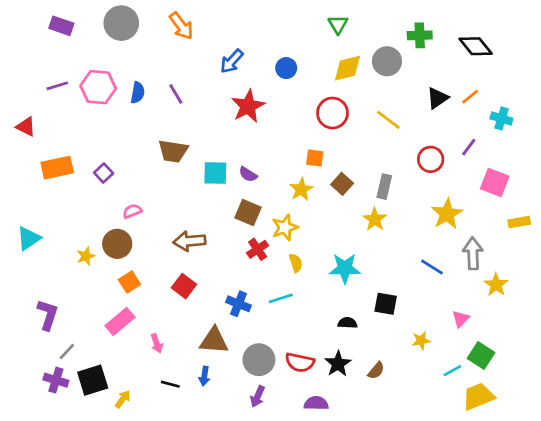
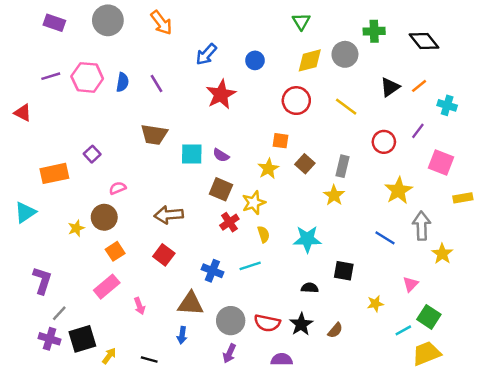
orange rectangle: (57, 168) -> (54, 173), moved
black line: (170, 384) -> (149, 359), moved

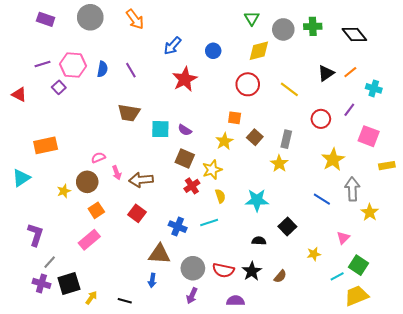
gray circle: (345, 54) -> (283, 29), moved
purple square: (92, 154) -> (59, 87), moved
black square: (344, 271) -> (287, 227), turned 36
pink arrow: (139, 306) -> (117, 173), moved

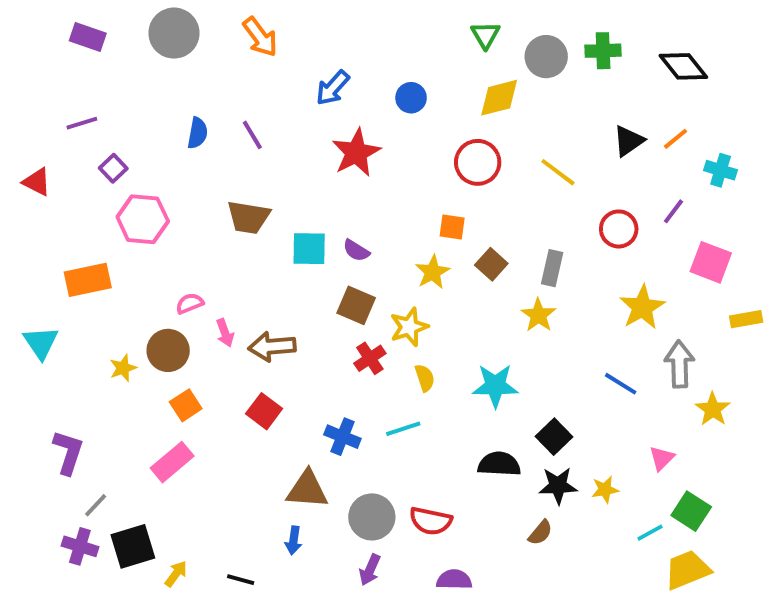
pink hexagon: (73, 65) -> (143, 219), moved
cyan triangle: (21, 178) -> (41, 343), turned -30
black semicircle: (259, 241) -> (499, 464), size x1.5
black star: (252, 271) -> (558, 486), moved, turned 30

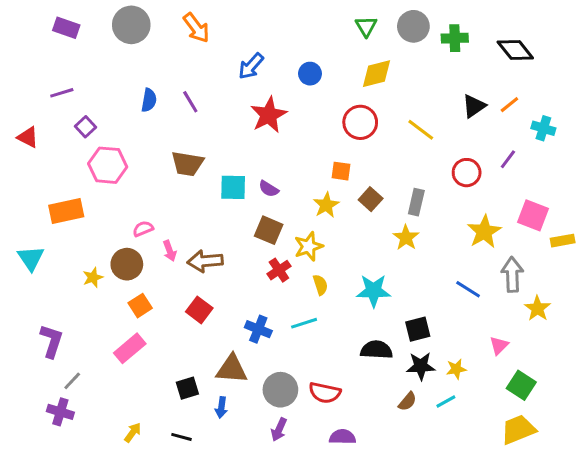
gray circle: (546, 57) -> (413, 26), moved
pink square: (711, 262) -> (533, 215), moved
black square: (554, 437) -> (418, 329), turned 30
cyan line: (650, 533) -> (446, 402), moved
black square: (133, 546) -> (187, 388), moved, size x0.7

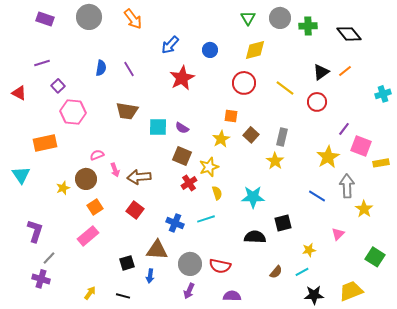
cyan cross: (543, 128) -> (383, 94), moved, turned -35
purple line: (508, 159) -> (344, 129), moved
red circle: (467, 173) -> (317, 102), moved
black star: (421, 366) -> (314, 295), moved
green square: (521, 385) -> (375, 257), moved

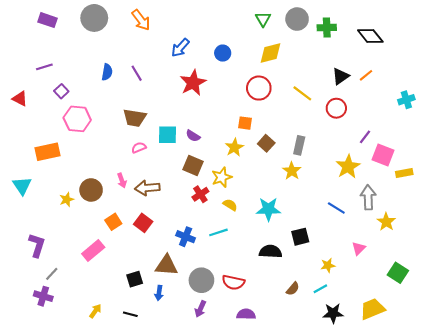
pink semicircle: (97, 155) -> (139, 148), moved
yellow semicircle: (217, 193) -> (230, 205), turned -40
orange square: (95, 207) -> (113, 222), moved

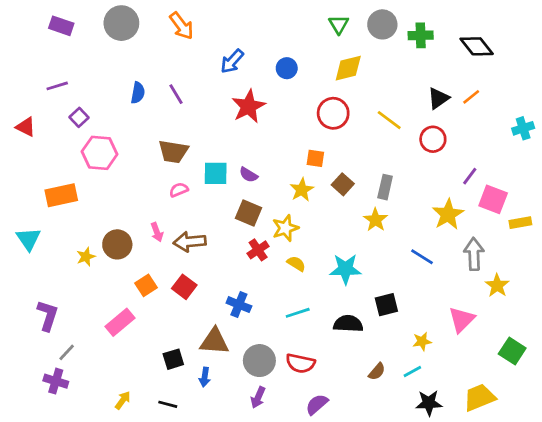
blue line: (336, 208) -> (422, 257), moved
cyan line: (218, 232) -> (298, 313), moved
pink triangle: (359, 248) -> (462, 320), size x1.5
purple semicircle: (246, 314) -> (317, 404), turned -42

